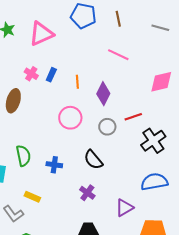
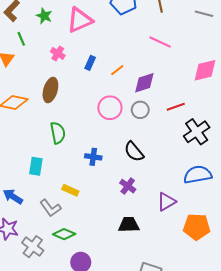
pink cross: (31, 74) -> (58, 53), moved
orange line: (77, 82) -> (117, 70), turned 56
purple diamond: (103, 94) -> (144, 83), turned 45
gray circle: (107, 127) -> (140, 110), moved
green semicircle: (23, 156) -> (58, 133), moved

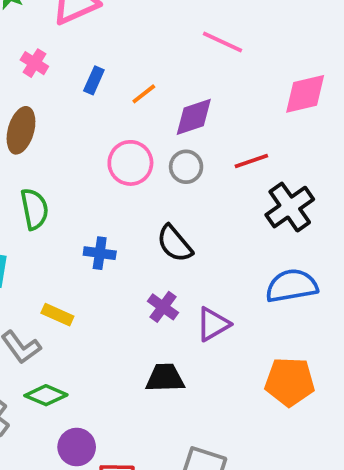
purple triangle: (166, 202) -> (213, 324), moved

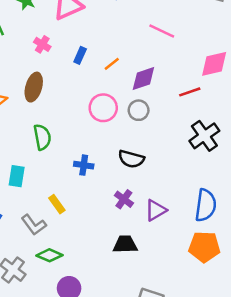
red line: (251, 161) -> (190, 92), moved
black semicircle: (175, 244) -> (131, 159), turned -35
blue semicircle: (292, 286) -> (206, 205), moved, turned 108
yellow rectangle: (57, 315) -> (57, 204), turned 30

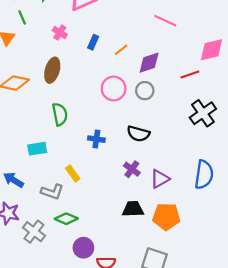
cyan rectangle: (17, 176) -> (37, 149), turned 72
gray L-shape: (34, 225) -> (52, 192), turned -35
orange pentagon: (204, 247) -> (166, 217), moved

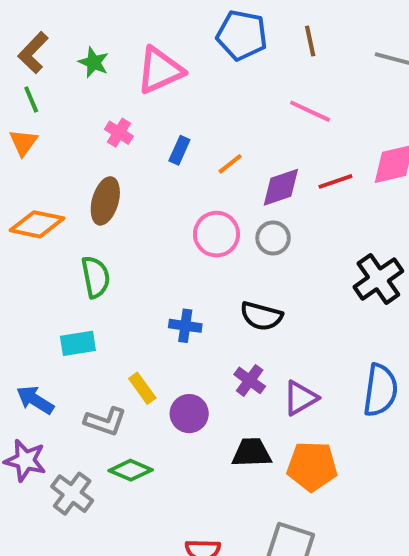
green line: (22, 17) -> (31, 99), moved
red line: (190, 74) -> (335, 181), moved
green semicircle: (60, 114) -> (96, 277), moved
purple circle: (83, 248) -> (189, 414), moved

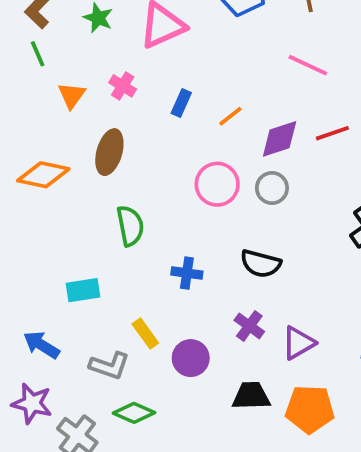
orange triangle: (23, 142) -> (72, 95), moved
green semicircle: (96, 277) -> (130, 226), moved

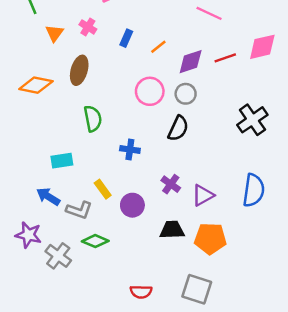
black semicircle: (261, 264) -> (178, 128), moved, turned -80
blue arrow: (41, 345) -> (48, 196), moved

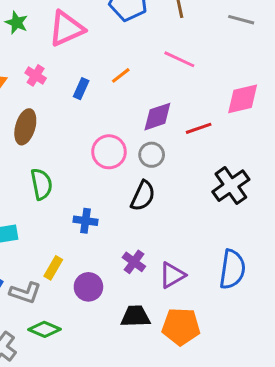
orange line: (158, 47) -> (121, 75), moved
red line: (225, 58) -> (199, 128), moved
yellow rectangle: (103, 189) -> (53, 268), turned 66

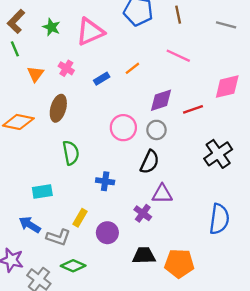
blue rectangle: (81, 89) -> (102, 79), turned 35
purple triangle: (172, 275) -> (162, 194), moved, turned 30

